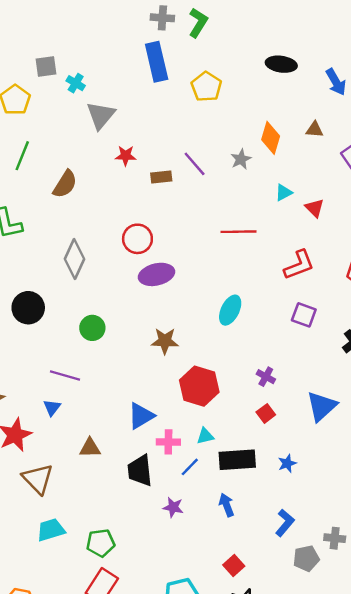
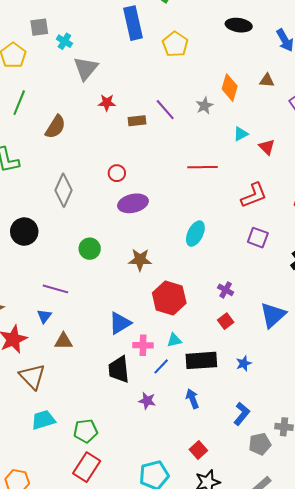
red circle: (137, 239) -> (117, 173), size x0.7
green circle: (92, 328) -> (90, 249), moved
brown triangle: (90, 448) -> (63, 341), moved

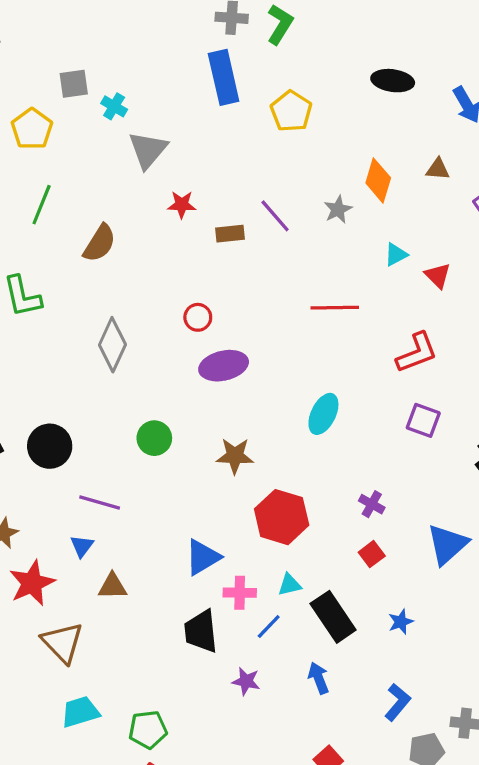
black circle: (24, 232) -> (50, 446), moved
black rectangle: (201, 360) -> (333, 617), turned 60

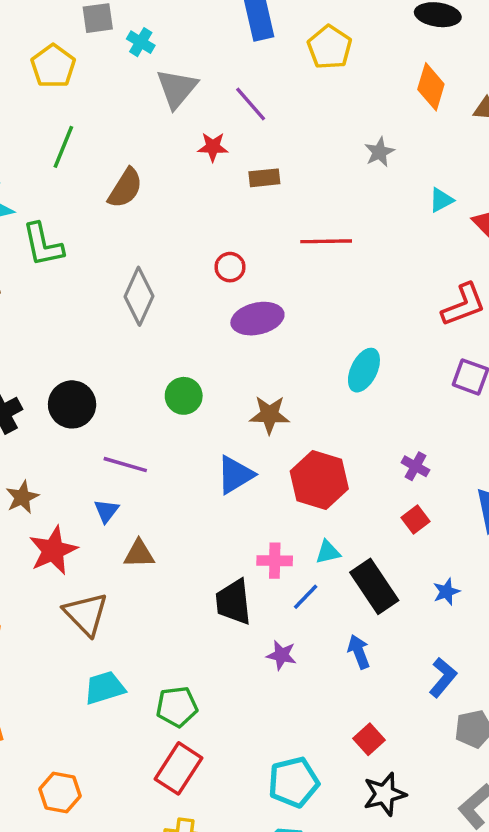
orange diamond: (378, 180) -> (431, 87), moved
purple line: (275, 216) -> (251, 104), moved
red line: (335, 308) -> (326, 241), moved
blue triangle: (203, 557) -> (235, 475), moved

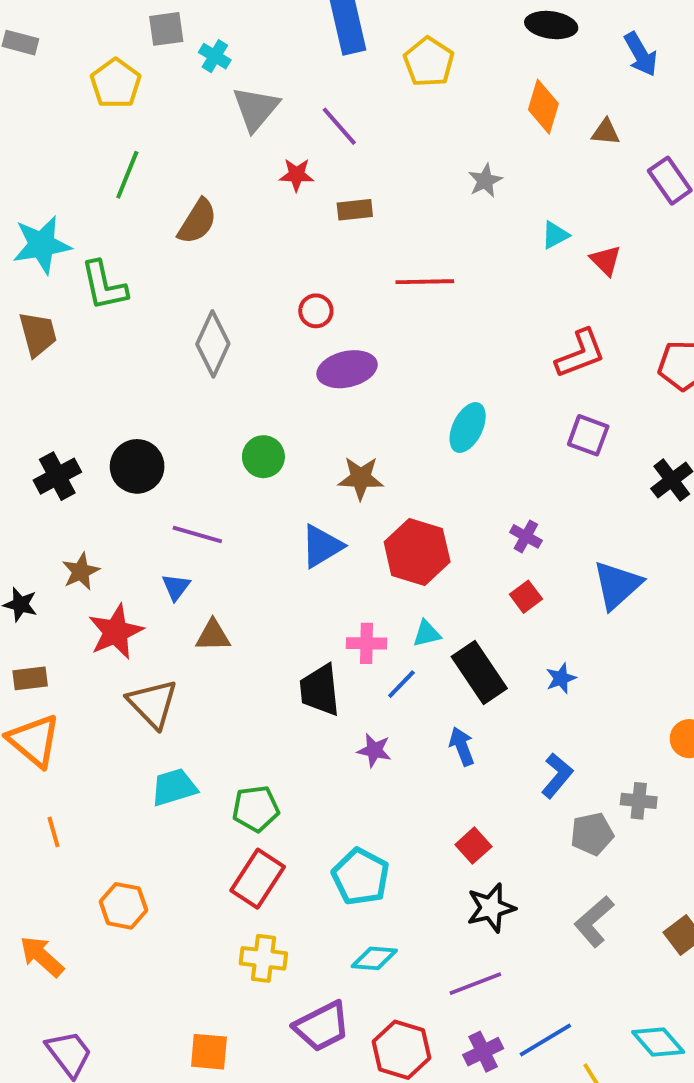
cyan pentagon: (294, 782) -> (361, 877), moved, turned -30

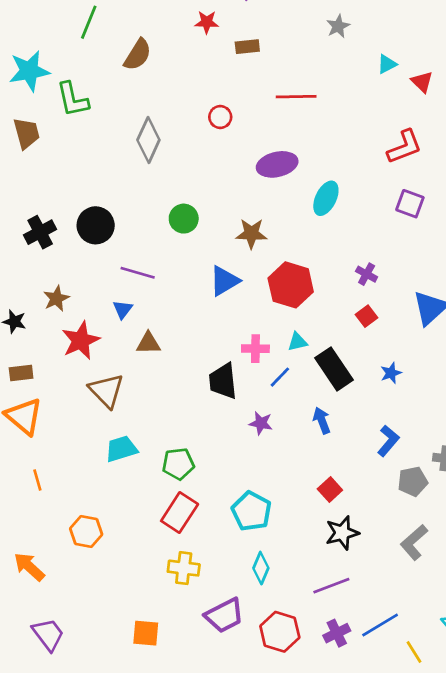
purple ellipse: (347, 369) -> (277, 164), moved
cyan diamond: (374, 958) -> (261, 568), turned -72

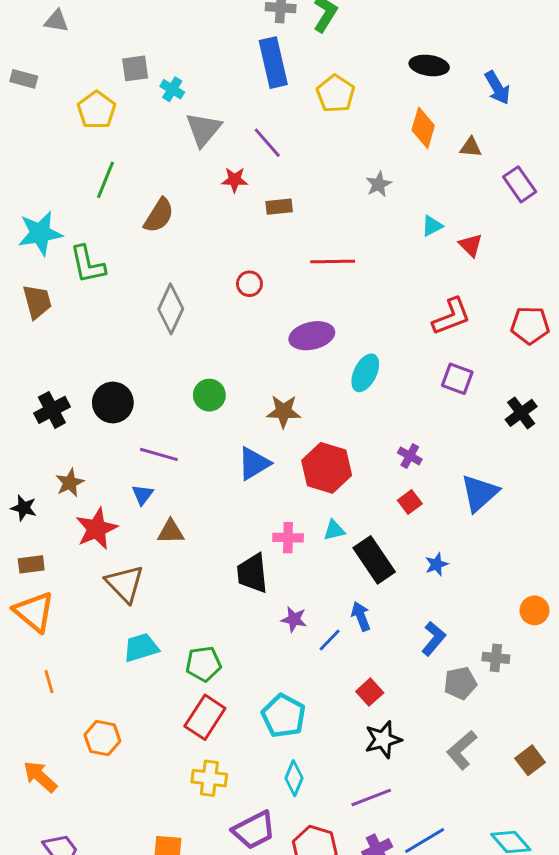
blue line: (280, 377) -> (330, 640), moved

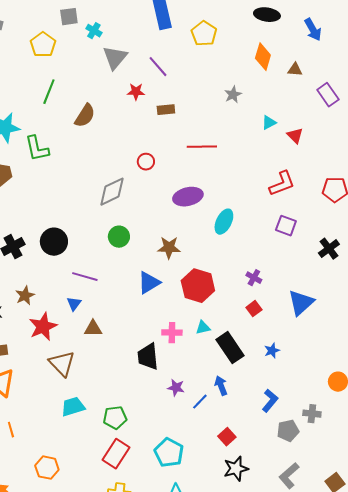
gray diamond: (171, 309) -> (112, 192), moved, turned 40

